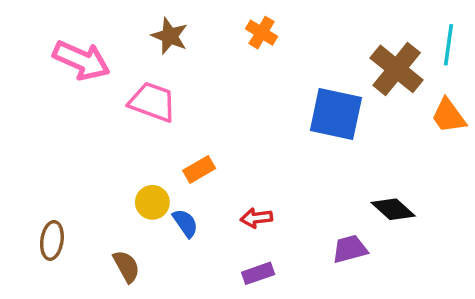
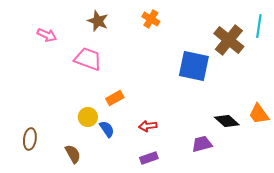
pink arrow: (81, 60) -> (47, 35), size x0.6
orange trapezoid: (449, 116) -> (259, 114), moved

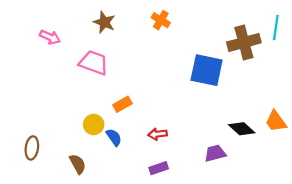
brown cross: (229, 40) -> (244, 42), turned 36

